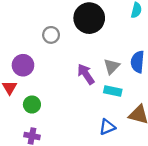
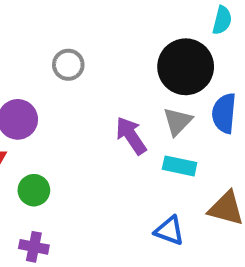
black circle: (89, 18) -> (186, 67), moved
blue triangle: (107, 127) -> (169, 231), turned 42

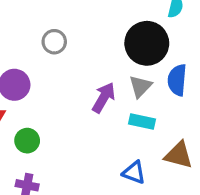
purple arrow: (131, 136) -> (104, 98), turned 64

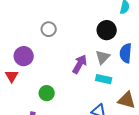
black circle: (147, 43) -> (107, 30), size x0.7
green circle: (27, 141) -> (47, 93), moved

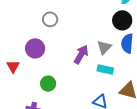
black circle: (107, 30) -> (122, 20), moved
purple circle: (24, 56) -> (35, 48), moved

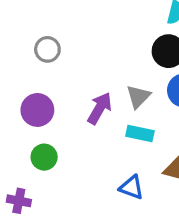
purple circle: (35, 48) -> (37, 110), moved

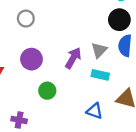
gray circle: (47, 49) -> (26, 19), moved
green circle: (44, 157) -> (47, 91), moved

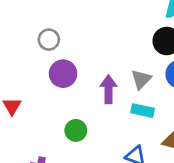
purple arrow: (73, 58) -> (108, 89), turned -30
purple circle: (31, 59) -> (63, 74), moved

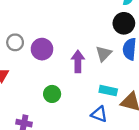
gray circle: (49, 40) -> (15, 42), moved
cyan rectangle: (143, 111) -> (108, 91), moved

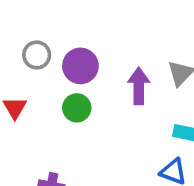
green circle: (52, 94) -> (77, 108), moved

